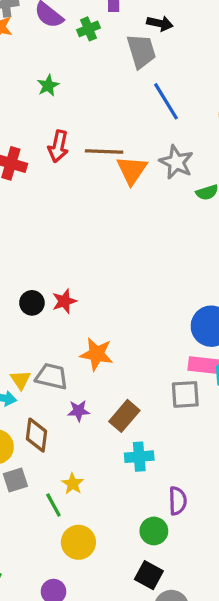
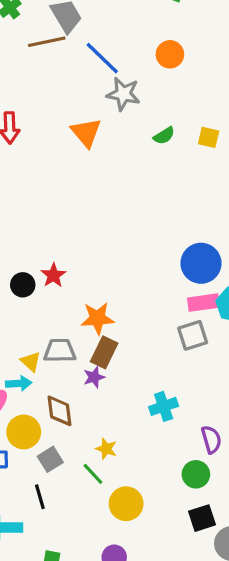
brown line: (104, 151) -> (47, 42), moved
gray star: (176, 162) -> (123, 94), moved
brown rectangle: (124, 416) -> (104, 352), moved
black square: (149, 575) -> (202, 518), turned -32

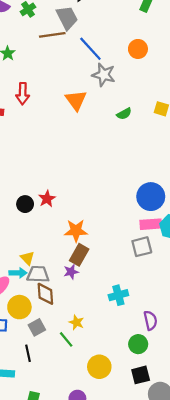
green semicircle: (164, 136) -> (124, 114), moved
gray trapezoid: (60, 351) -> (38, 274), moved
yellow circle: (126, 504) -> (99, 367), moved

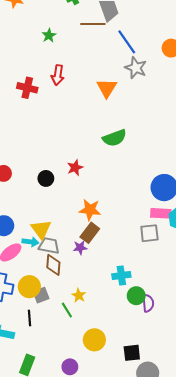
green semicircle: (124, 114) -> (115, 138), moved, size x1.6
red star: (47, 199) -> (75, 168), moved
yellow triangle: (27, 258) -> (41, 229), size x1.5
yellow circle: (19, 307) -> (29, 287), moved
green circle: (138, 344) -> (136, 296), moved

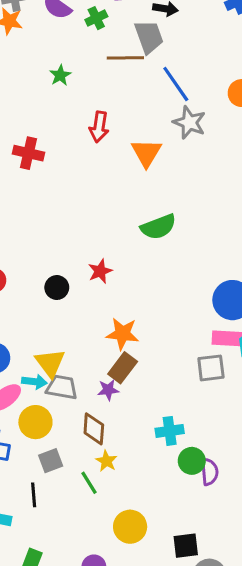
red arrow: (58, 75) -> (99, 127), moved
brown diamond: (53, 265) -> (94, 429), moved
yellow circle: (29, 287) -> (35, 422), moved

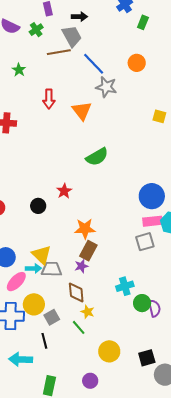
yellow circle: (35, 422) -> (34, 304), moved

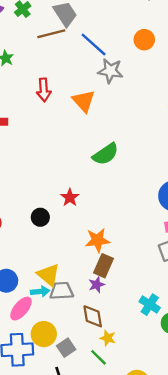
cyan cross: (125, 286) -> (150, 305), turned -36

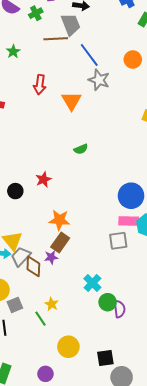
green semicircle: (106, 154) -> (81, 149), size x0.6
gray trapezoid: (62, 291) -> (21, 256), turned -55
brown diamond: (93, 316) -> (33, 266), moved

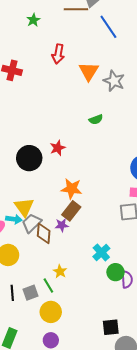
gray star: (99, 80) -> (114, 81), moved
black circle: (15, 191) -> (29, 158), size x1.6
gray square: (15, 305) -> (30, 293), moved
yellow circle: (68, 347) -> (51, 312), moved

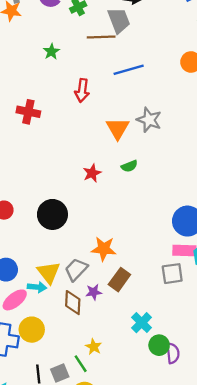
blue line: (108, 27) -> (129, 70), moved, turned -70
orange triangle: (89, 71) -> (118, 128), moved
red star: (58, 148) -> (92, 173), moved
brown rectangle: (71, 211) -> (119, 280), moved
gray trapezoid: (32, 223) -> (76, 270), moved

